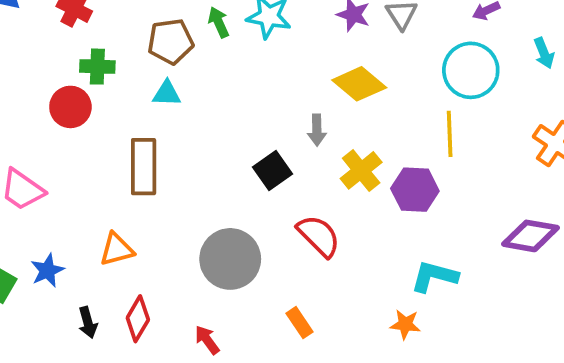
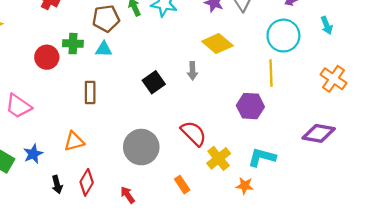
green cross: (97, 67) -> (73, 44), moved
brown rectangle: (144, 167) -> (90, 92), size x0.7
black square: (273, 170) -> (154, 82), moved
yellow cross: (361, 170) -> (219, 158), moved

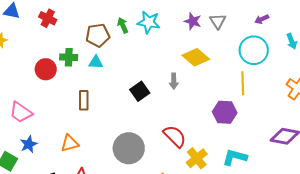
blue star: (33, 154) -> (29, 144), moved

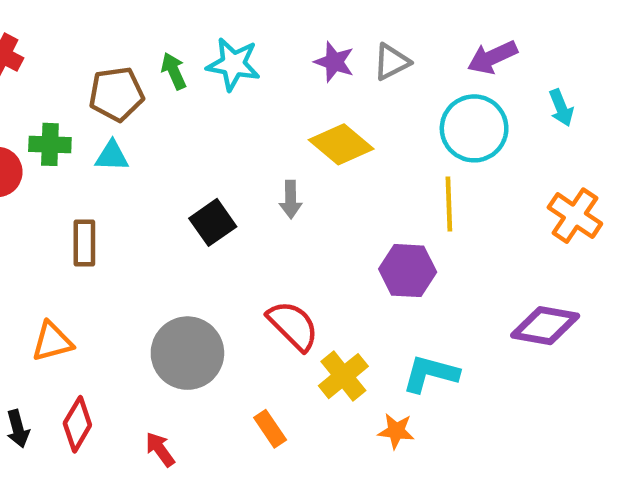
purple arrow: (262, 19) -> (492, 57), size x1.5
gray triangle: (218, 21) -> (392, 62), turned 36

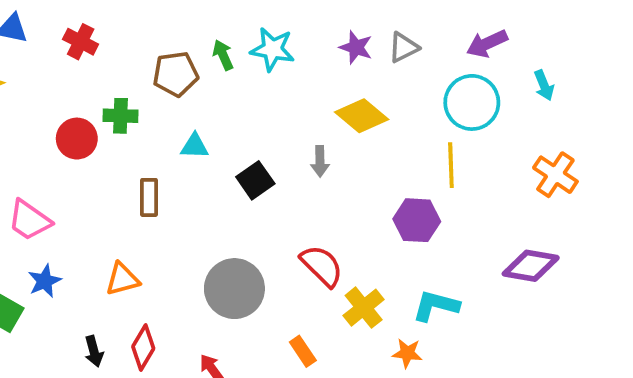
cyan triangle: (112, 156) -> (195, 146), moved

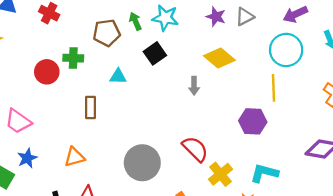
black square: (255, 180) -> (155, 53), moved

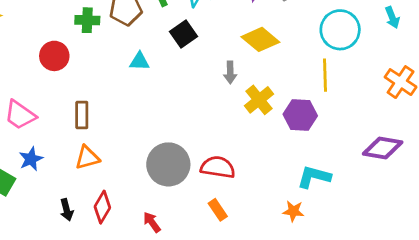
green cross: (73, 58) -> (87, 20), moved
brown rectangle: (91, 108) -> (82, 115), moved
red semicircle: (195, 149) -> (218, 167), moved, turned -36
yellow cross: (221, 174) -> (259, 100), moved

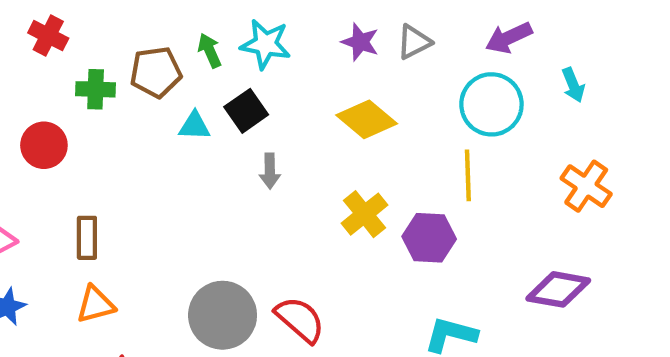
cyan triangle: (139, 61) -> (195, 126), moved
gray arrow: (230, 72) -> (270, 171), moved
red semicircle: (218, 167) -> (300, 320), turned 32

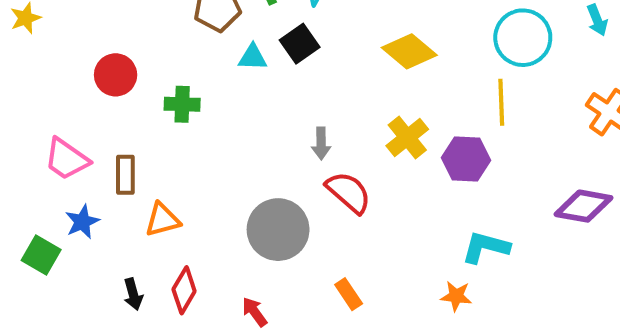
green cross: (96, 89) -> (182, 104), moved
gray arrow: (270, 171) -> (321, 143), moved
brown rectangle: (87, 238) -> (125, 175), moved
red semicircle: (300, 320) -> (349, 192), moved

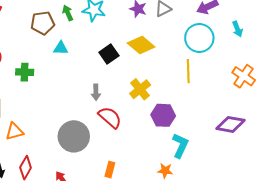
black square: (300, 44) -> (109, 54), moved
purple hexagon: (466, 159) -> (163, 115), moved
cyan L-shape: (486, 247) -> (180, 145), turned 100
orange rectangle: (349, 294) -> (110, 170), turned 49

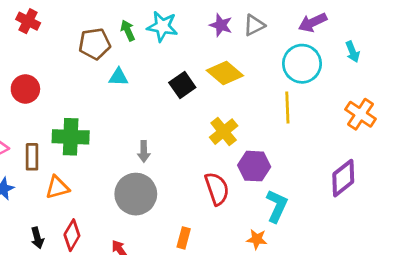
green cross: (25, 72) -> (71, 137), moved, size x1.5
gray arrow: (96, 92) -> (144, 151), moved
red semicircle: (110, 117) -> (217, 189), moved, turned 30
purple diamond: (230, 124) -> (343, 178), turned -48

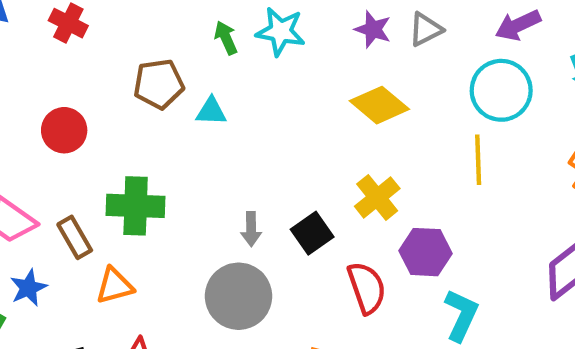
brown pentagon: (95, 44) -> (159, 84), moved
black square: (182, 85) -> (312, 233), moved
brown rectangle: (32, 157) -> (75, 237), turned -30

